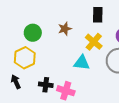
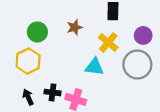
black arrow: (16, 82) -> (28, 97), moved

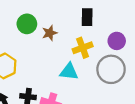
green circle: (37, 32) -> (27, 24), moved
yellow cross: (108, 42) -> (83, 48), turned 30

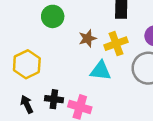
brown star: (50, 33) -> (88, 38), moved

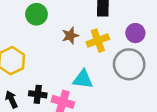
cyan triangle: (100, 71) -> (83, 79), moved

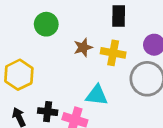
yellow cross: (98, 41) -> (113, 53), turned 30

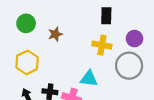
green circle: (46, 24) -> (26, 23), moved
brown star: (83, 47) -> (55, 34), moved

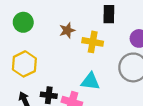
brown star: (55, 34) -> (67, 30), moved
yellow cross: (102, 45) -> (93, 42), moved

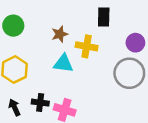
cyan triangle: (90, 81) -> (63, 63), moved

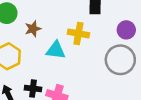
brown star: (60, 34) -> (33, 29), moved

